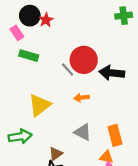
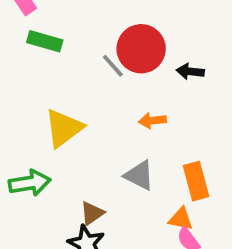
black arrow: (112, 73) -> (190, 71), size x0.6
orange arrow: (82, 98) -> (152, 121), moved

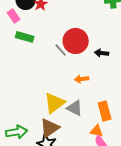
yellow triangle: (64, 128) -> (55, 103), moved
green arrow: (30, 183) -> (17, 132), moved
brown triangle: (92, 213) -> (50, 128), size x1.5

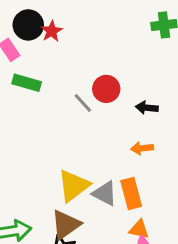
red circle: (76, 41) -> (106, 89), size x0.7
orange arrow: (82, 79) -> (142, 148), moved
orange rectangle: (105, 111) -> (131, 193), moved

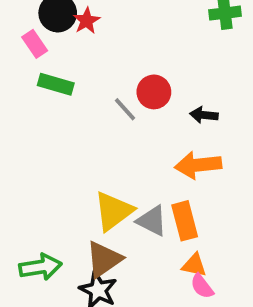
orange arrow: (142, 148) -> (198, 165), size x1.6

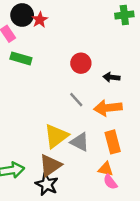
gray line: (125, 109) -> (76, 100), moved
orange rectangle: (185, 221) -> (113, 142), moved

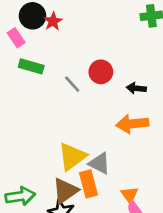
gray line: (76, 100) -> (72, 84), moved
orange rectangle: (113, 142) -> (89, 184), moved
orange triangle: (106, 169) -> (130, 195), turned 42

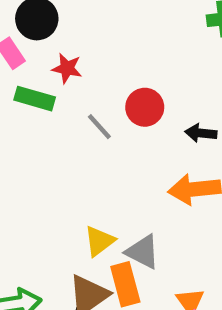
red star: (53, 21) -> (67, 68), moved, turned -30
yellow triangle: (72, 157) -> (99, 241), size x0.7

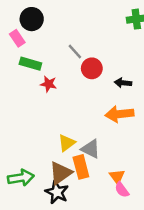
red star: (67, 68) -> (49, 84), moved
gray line: (99, 127) -> (75, 52), moved

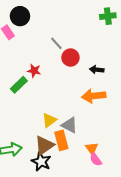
green rectangle: (30, 64) -> (19, 85), moved, turned -60

